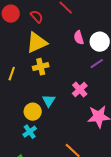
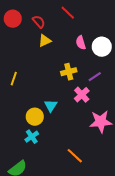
yellow triangle: (37, 43) -> (45, 41), moved, size x0.6
purple line: (97, 64) -> (95, 77), moved
yellow cross: (41, 67) -> (69, 72), moved

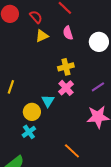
pink semicircle: (81, 43) -> (68, 33), moved
purple line: (95, 77) -> (98, 87), moved
yellow line: (14, 79) -> (11, 87), moved
pink cross: (82, 95) -> (66, 88), moved

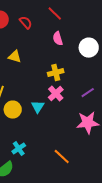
yellow triangle: (42, 36) -> (15, 57), moved, turned 40
yellow circle: (32, 112) -> (13, 110), moved
cyan cross: (29, 132) -> (19, 149), moved

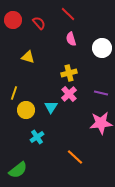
purple line: (88, 93) -> (101, 93), turned 48
cyan cross: (19, 149) -> (37, 137), moved

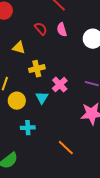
red semicircle: (39, 23) -> (41, 29), moved
yellow cross: (69, 73) -> (37, 69), moved
cyan cross: (37, 137) -> (28, 128), turned 32

